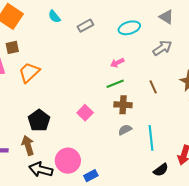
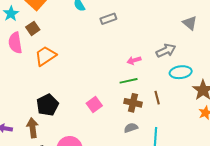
cyan ellipse: (129, 28) -> (181, 72), moved
brown square: (12, 47) -> (33, 28), turned -32
gray arrow: (162, 48) -> (166, 50), moved
brown line: (153, 87) -> (157, 98), moved

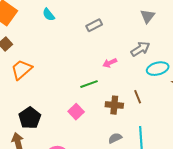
gray rectangle: (108, 19) -> (94, 25), moved
gray triangle: (190, 23) -> (148, 16), moved, turned 35
green line: (129, 81) -> (89, 84), moved
gray semicircle: (131, 128) -> (115, 138), moved

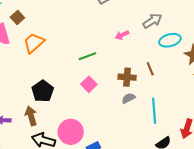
green line: (89, 84) -> (88, 56), moved
gray semicircle: (115, 138) -> (128, 98), moved

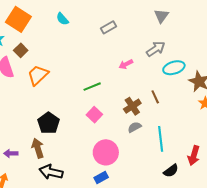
brown cross: (127, 77) -> (132, 106), turned -36
pink circle: (71, 132) -> (106, 152), moved

